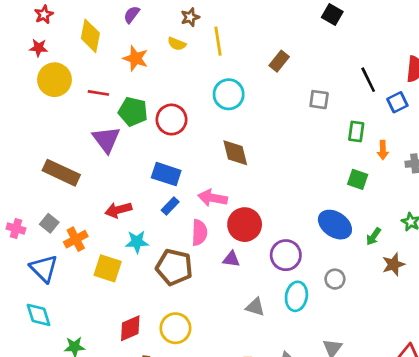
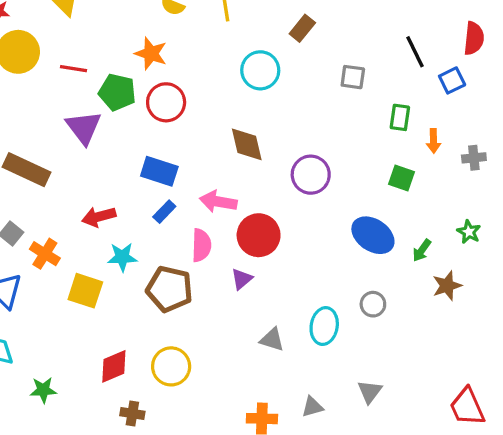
orange star: (136, 58) -> (151, 54), moved
cyan circle: (229, 94) -> (260, 70), moved
orange cross: (76, 239) -> (45, 254), turned -30
purple circle: (286, 255) -> (311, 175), moved
purple triangle: (231, 259) -> (242, 279), turned -48

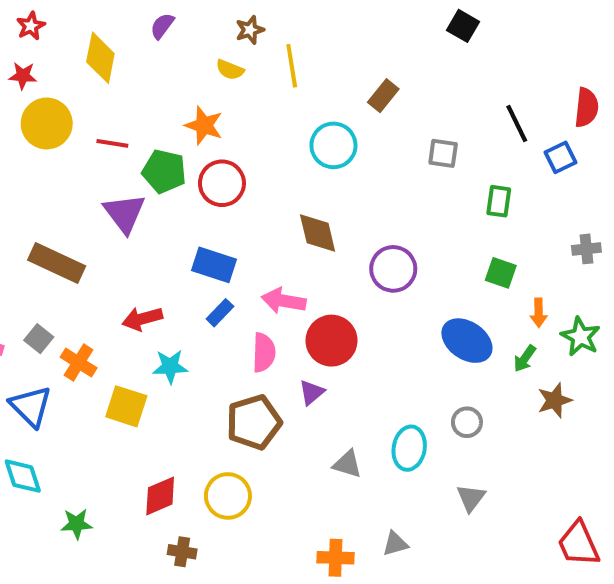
orange arrow: (434, 141) -> (539, 313), moved
green star: (469, 232) -> (580, 337), size x1.4
brown pentagon: (169, 289) -> (254, 422), moved, turned -30
gray triangle: (370, 392) -> (471, 498), moved

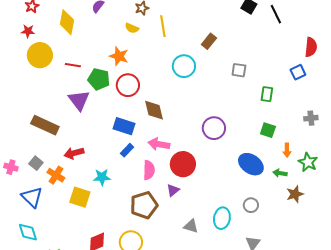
black line: (517, 123) -> (276, 14), moved
brown diamond: (318, 233) -> (154, 110), moved
red arrow: (142, 319) -> (74, 153), moved
green arrow: (525, 359) -> (280, 173), turned 64

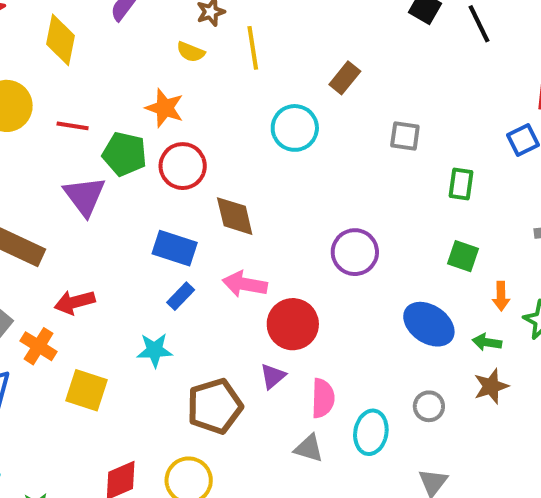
pink semicircle: (149, 170) -> (323, 398), moved
cyan star: (102, 177) -> (155, 350), moved
brown star: (295, 194) -> (491, 386), moved

